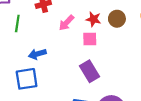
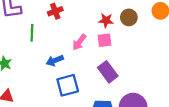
pink arrow: (66, 23) -> (79, 42), moved
blue square: (27, 79) -> (68, 85), moved

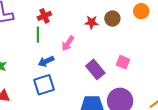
green line: (32, 33) -> (38, 35), moved
pink square: (104, 40) -> (123, 62), moved, turned 32
blue square: (68, 85) -> (44, 85), moved

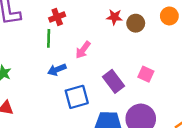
red star: (91, 22) -> (114, 17), moved
blue square: (44, 85) -> (77, 97), moved

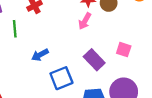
green line: (49, 38) -> (15, 29), moved
pink arrow: (83, 50) -> (85, 21), moved

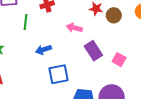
pink arrow: (85, 21) -> (74, 28), moved, turned 63
purple rectangle: (94, 60) -> (93, 51), moved

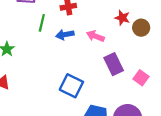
blue arrow: (43, 50) -> (65, 35), moved
blue square: (58, 74) -> (71, 86), turned 30

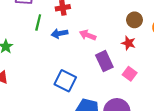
red star: (122, 18) -> (128, 43), moved
brown circle: (141, 28) -> (134, 20), moved

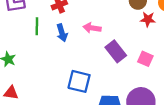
blue arrow: (60, 34) -> (62, 33), turned -84
red star: (128, 43) -> (148, 19), moved

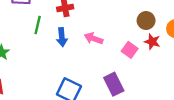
purple rectangle: (116, 51) -> (114, 84), moved
pink square: (145, 59) -> (130, 50), moved

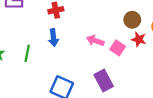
green line: (38, 25) -> (27, 53), moved
pink arrow: (94, 38) -> (95, 41), moved

